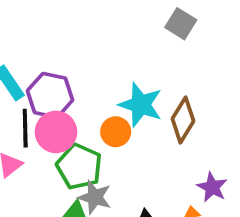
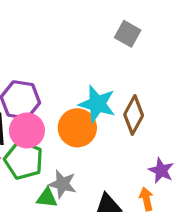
orange circle: (116, 132) -> (77, 128), size x1.5
green pentagon: (79, 167) -> (24, 160), moved

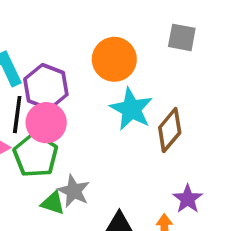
gray square: (128, 34) -> (182, 37), turned -30
orange circle: (77, 128) -> (114, 59), moved

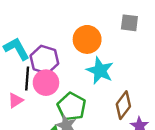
brown diamond: (170, 130) -> (123, 105), moved
green pentagon: (36, 155) -> (71, 107), moved

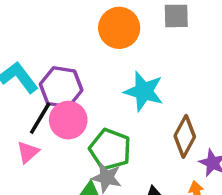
orange circle: (87, 39) -> (119, 28), moved
black line: (27, 79) -> (40, 118), turned 35

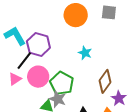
cyan star: (144, 91) -> (85, 53), size x0.6
pink circle: (68, 120) -> (38, 77), moved

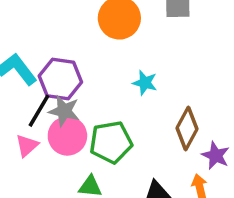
green pentagon: (62, 83) -> (111, 142), turned -30
gray star: (58, 99) -> (64, 111), moved

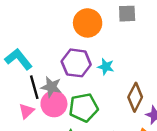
purple hexagon: (60, 79) -> (76, 63), moved
black line: (39, 111) -> (34, 87), turned -45

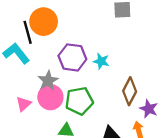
orange circle: (88, 23) -> (44, 22), moved
black line: (34, 87) -> (28, 32), moved
gray star: (51, 87) -> (48, 81), turned 30

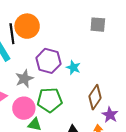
pink circle: (50, 97) -> (24, 108), moved

